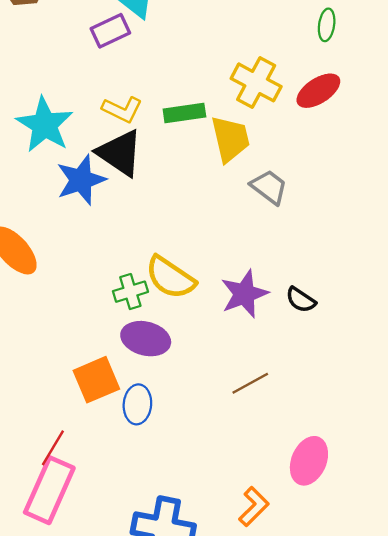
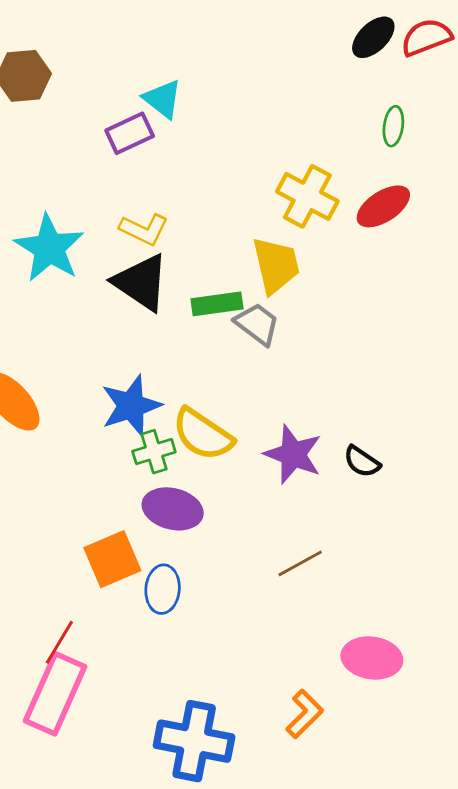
green rectangle: (184, 113) -> (217, 304), moved
blue star: (81, 180) -> (131, 406), moved
gray trapezoid: (269, 187) -> (257, 324), moved
purple star: (244, 294) -> (293, 454), turned -30
pink ellipse: (309, 461) -> (372, 658), turned 75

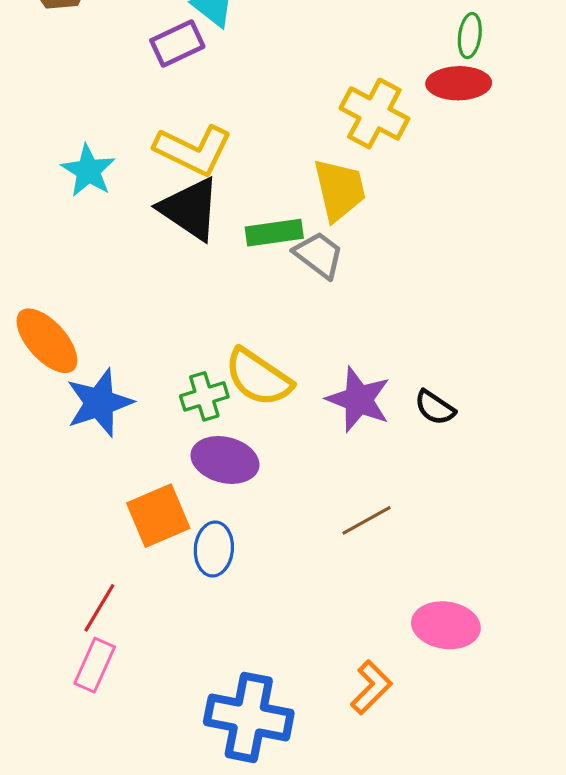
red ellipse: (383, 206) -> (459, 83), moved, turned 32
yellow L-shape: (144, 229) -> (193, 150), size x1.4
cyan star: (49, 248) -> (88, 171), size x0.7
blue star: (131, 406) -> (99, 403), moved
pink rectangle: (55, 694) -> (95, 665), size x0.6

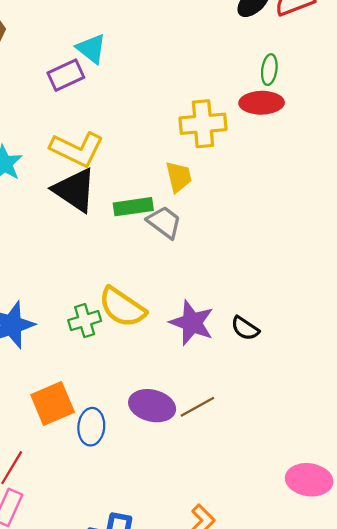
yellow cross: (374, 113) -> (203, 124), turned -33
yellow trapezoid: (339, 190) -> (179, 177), size x0.7
purple ellipse: (225, 460) -> (152, 406), moved
pink ellipse: (446, 625) -> (309, 480), moved

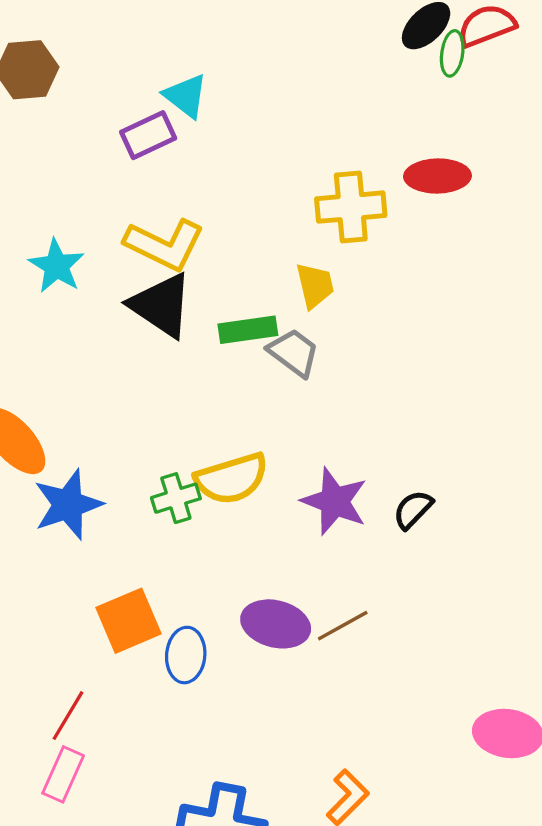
green ellipse: (269, 70) -> (452, 53), moved
yellow semicircle: (122, 307) -> (231, 478), turned -51
black semicircle: (245, 328) -> (413, 510), turned 100

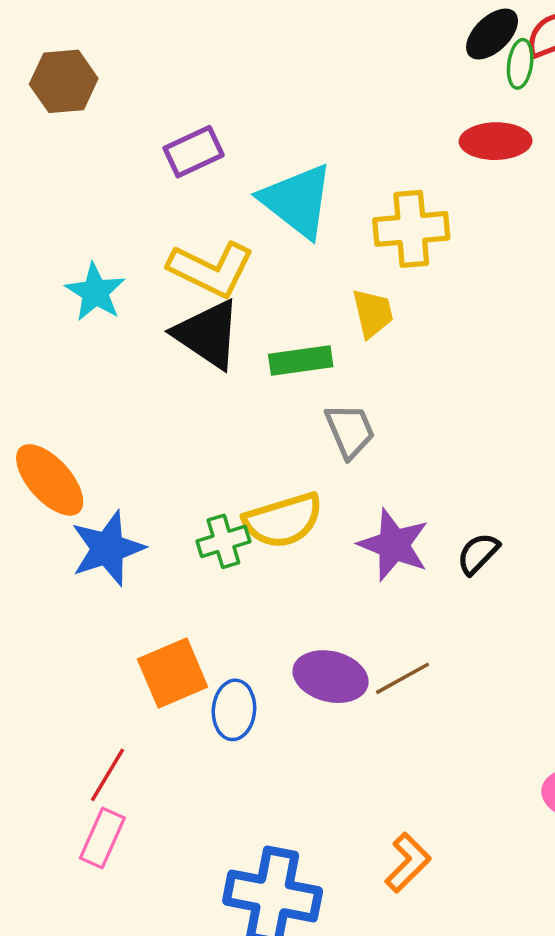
cyan triangle: (186, 96) -> (297, 201), moved, size x1.6
red ellipse: (437, 176) -> (496, 141), moved
gray trapezoid: (294, 353) -> (350, 431), moved, turned 30

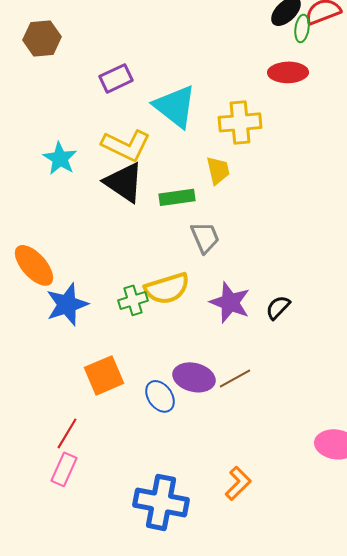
blue ellipse: (234, 710) -> (160, 396), moved, turned -40

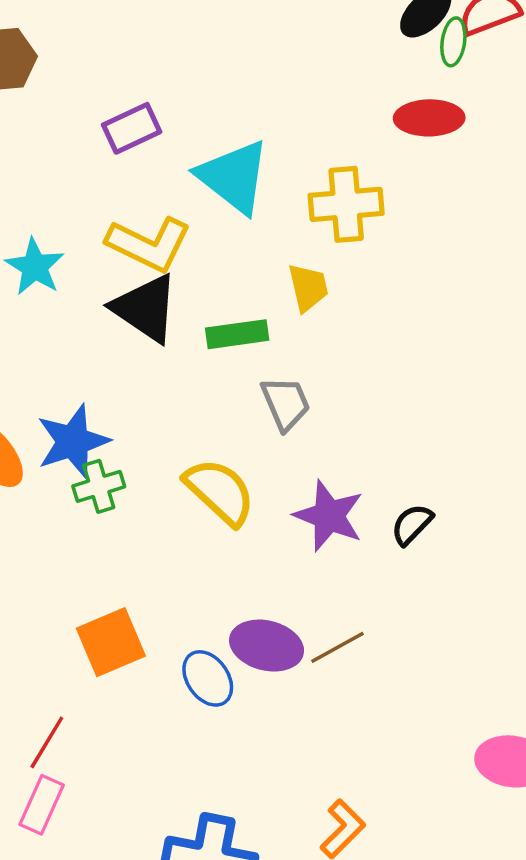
yellow semicircle: (167, 288) -> (220, 492), turned -120
green cross: (133, 300) -> (99, 486), moved
blue star: (67, 304) -> (73, 441), moved

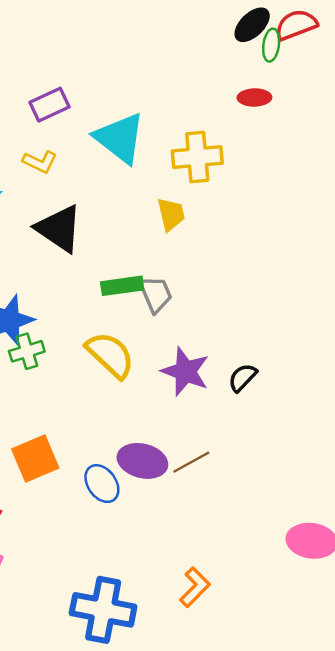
red ellipse: (429, 118) -> (254, 97), size x0.7
yellow L-shape: (149, 244) -> (40, 162), moved, size x0.6
green rectangle: (237, 334) -> (122, 286), moved

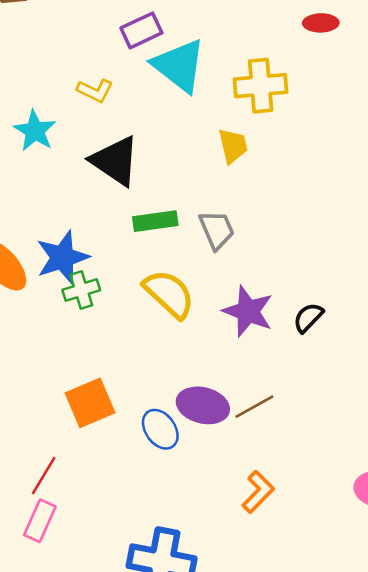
purple rectangle: (49, 105) -> (141, 30), moved
green rectangle: (122, 286) -> (155, 221), moved
orange L-shape: (195, 587) -> (258, 492), moved

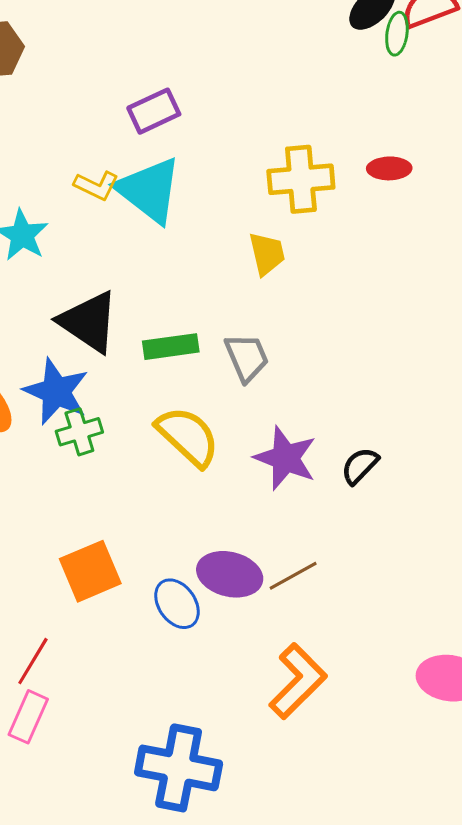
red ellipse: (321, 23) -> (389, 168), moved
cyan triangle: (179, 66) -> (149, 190), moved
black triangle: (115, 161) -> (89, 322), moved
blue star: (62, 257) -> (56, 391), turned -30
orange L-shape: (258, 492) -> (298, 681), size x1.4

